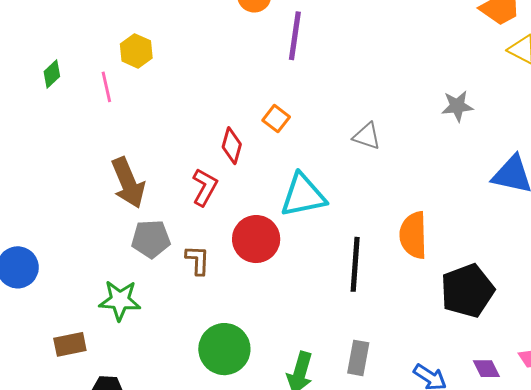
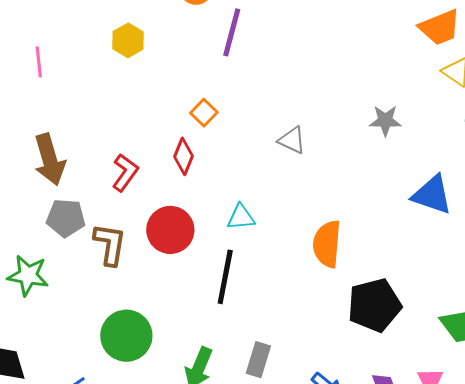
yellow hexagon: (136, 51) -> (128, 40), moved
red diamond: (232, 146) -> (184, 156), moved
cyan triangle: (303, 195) -> (241, 217), moved, size x0.6
brown L-shape: (198, 260) -> (110, 244), size x1.4
black line: (355, 264) -> (225, 277), moved

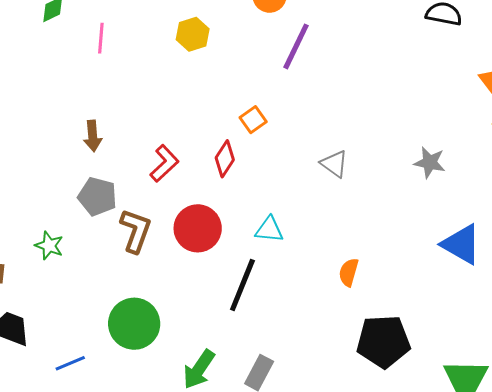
brown arrow: (50, 160) -> (93, 136), size x0.6
orange semicircle: (327, 244) -> (349, 272), size x0.6
green star: (28, 275) -> (49, 246), size x0.7

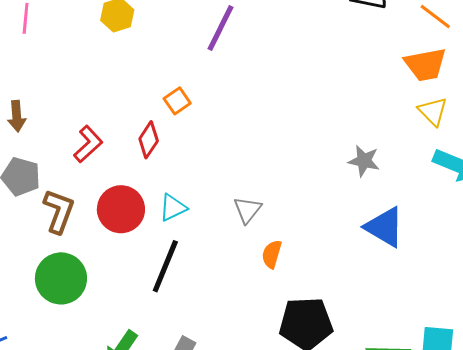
gray star: (430, 162) -> (364, 161), moved
gray triangle: (334, 164) -> (248, 210), moved, turned 32
cyan triangle: (269, 229) -> (173, 208), moved, turned -32
green circle: (134, 324) -> (61, 278), moved

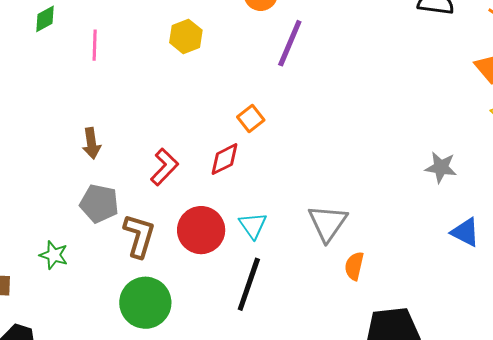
red diamond: (149, 140) -> (225, 159), turned 33
cyan triangle: (173, 208) -> (253, 225), turned -36
gray triangle: (248, 210) -> (327, 223), size x1.4
blue triangle: (385, 227) -> (465, 232), size x0.7

